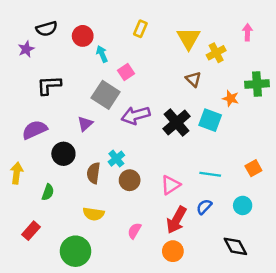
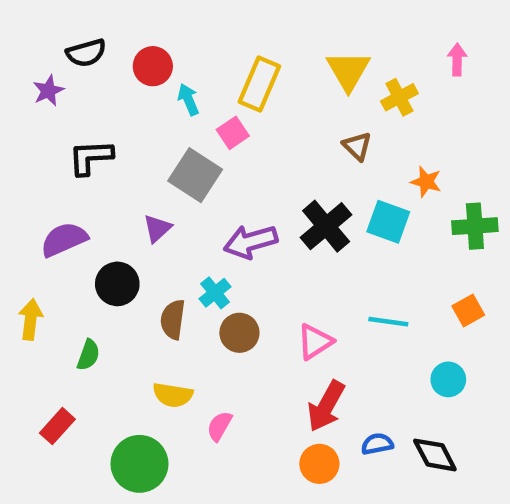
yellow rectangle: (140, 29) -> (259, 84), moved, size x1.6
green cross: (257, 84) -> (475, 226), moved
purple arrow: (136, 115) -> (251, 242), moved
blue semicircle: (204, 207) -> (377, 444), moved, turned 35
pink semicircle: (134, 231) -> (219, 426), moved

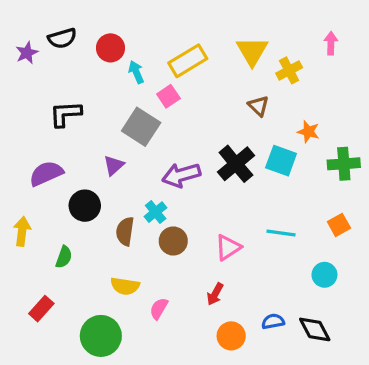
yellow rectangle: (259, 84) -> (188, 61), turned 36
purple star: (48, 91) -> (27, 53), moved
red arrow: (326, 406) -> (215, 294), moved, size x0.6

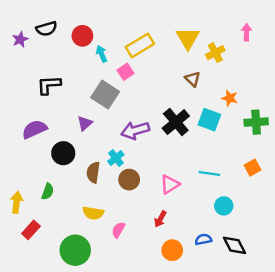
yellow arrow: (22, 231) -> (17, 202), moved
cyan circle: (324, 275) -> (224, 206), moved

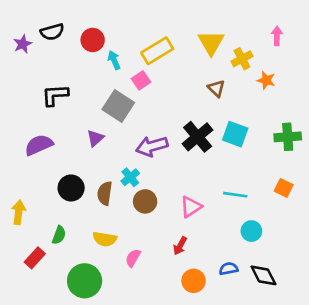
orange star: (230, 98) -> (266, 80), moved
black circle: (63, 153) -> (71, 188), moved
orange square: (252, 168) -> (284, 188), turned -35
green semicircle: (48, 192) -> (59, 235), moved
yellow arrow: (17, 202) -> (19, 212), moved

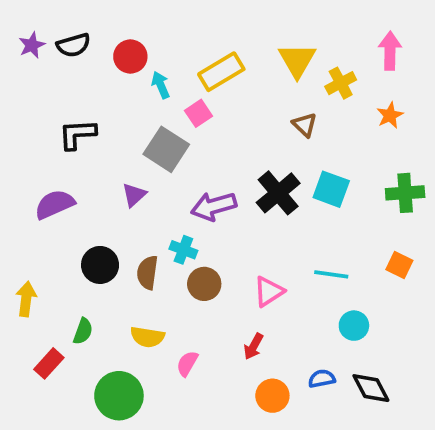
pink arrow: (277, 36) -> (390, 51), size x1.4
purple star: (23, 44) -> (32, 45), moved
orange star: (266, 80) -> (390, 115), moved, turned 30
cyan cross: (130, 177) -> (183, 250), turned -30

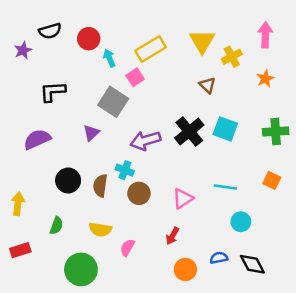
purple star: (32, 45) -> (23, 50), moved
red rectangle: (49, 363) -> (20, 250), moved, turned 30

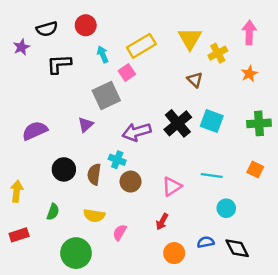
red circle: (89, 39) -> (86, 25), moved
black L-shape: (53, 92) -> (59, 64), moved
gray square: (113, 102) -> (106, 96), turned 32

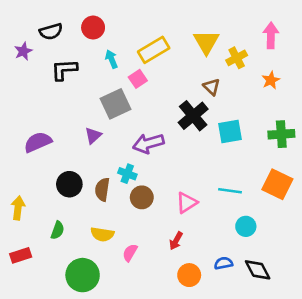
cyan square: (212, 121) -> (230, 132), turned -30
black cross: (178, 123) -> (193, 116), moved
orange square: (255, 169) -> (277, 184), size x1.6

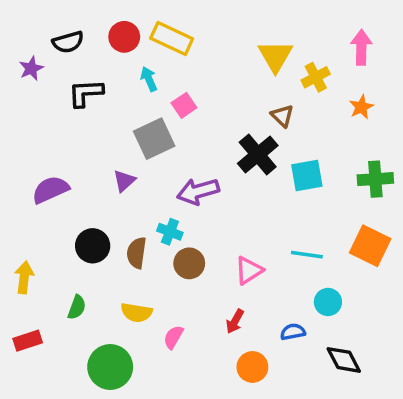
yellow rectangle: (154, 50) -> (172, 39), moved, turned 56
blue semicircle: (223, 263) -> (293, 332), moved

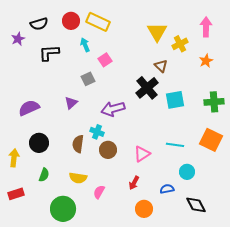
gray square: (154, 139) -> (88, 79), size x0.6
black circle: (93, 246) -> (39, 143), moved

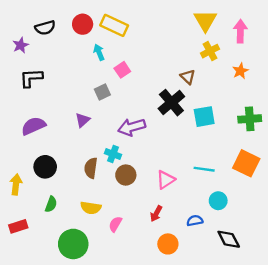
yellow triangle: (157, 32) -> (205, 21), moved
black L-shape: (49, 53) -> (31, 78), moved

